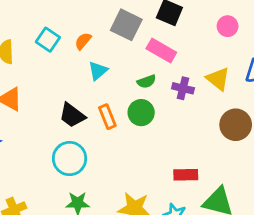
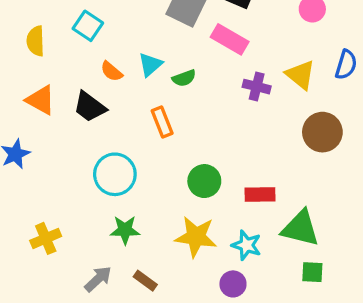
orange semicircle: (83, 41) -> (112, 71), moved, turned -90
green semicircle: (147, 82) -> (184, 78), moved
green circle: (141, 113) -> (204, 181), moved
black trapezoid: (72, 115) -> (90, 107), moved

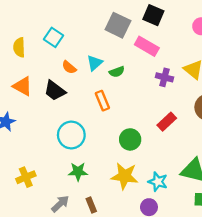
red rectangle: (260, 195) -> (167, 122), moved, turned -42
brown rectangle: (145, 281) -> (91, 205), turned 32

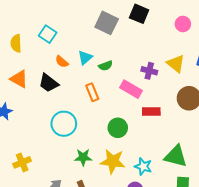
pink rectangle: (147, 46) -> (131, 89), moved
red rectangle: (167, 122) -> (151, 112), turned 42
green star: (78, 172) -> (83, 157), moved

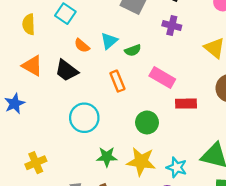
purple cross: (149, 71) -> (172, 25), moved

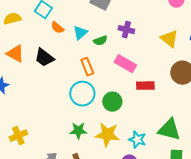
yellow semicircle: (29, 24) -> (12, 19), turned 78
purple cross: (172, 25) -> (126, 30), moved
orange semicircle: (82, 46) -> (57, 28), moved
cyan circle: (84, 118) -> (82, 94), moved

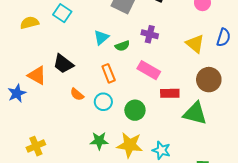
orange semicircle: (57, 28) -> (77, 94), moved
orange triangle: (15, 54) -> (37, 75), moved
cyan circle: (82, 94) -> (103, 102), size x0.7
green triangle: (169, 130) -> (195, 113), moved

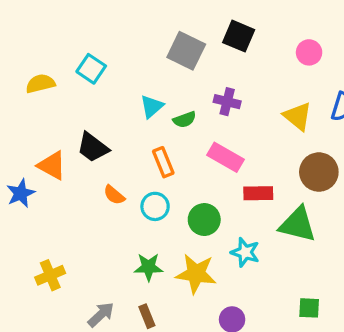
cyan star: (161, 150) -> (245, 252), moved

